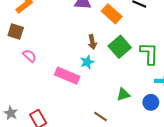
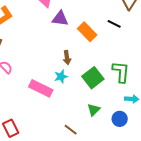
green square: (120, 47) -> (93, 78), moved
green triangle: (123, 94) -> (94, 110), turned -32

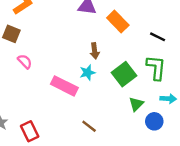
black line: (114, 24) -> (158, 37), moved
green triangle: (94, 110) -> (136, 104), moved
brown line: (71, 130) -> (89, 126), moved

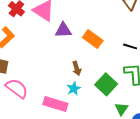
pink semicircle: (25, 61) -> (17, 88), size x1.6

